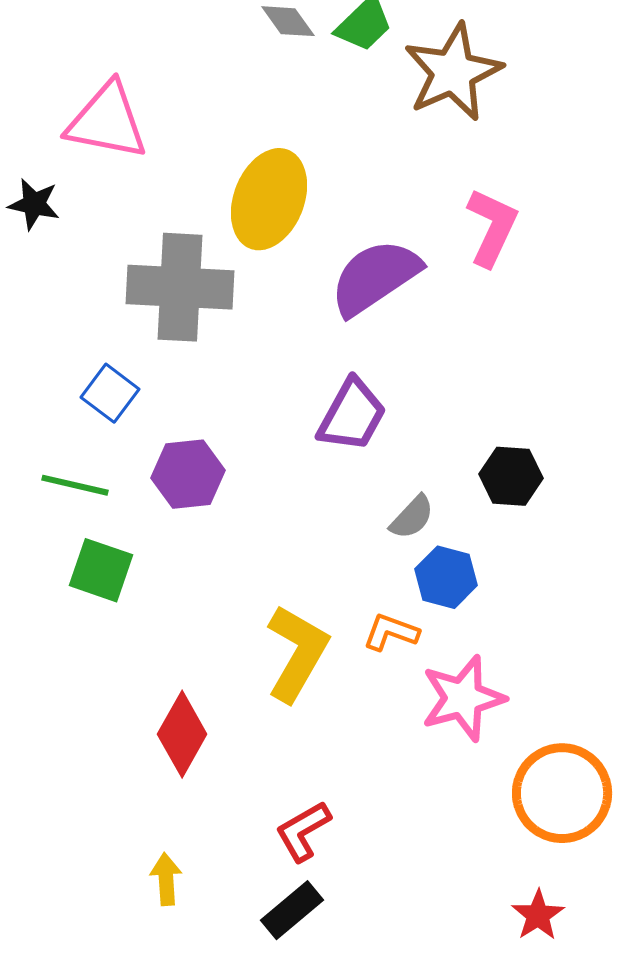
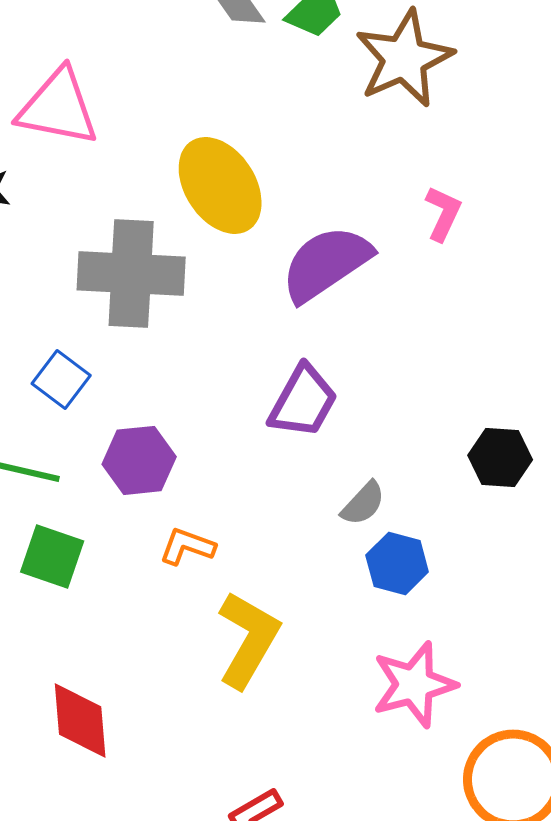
yellow ellipse: (269, 199) -> (220, 185), turned -54
pink L-shape: (492, 227) -> (443, 213), size x0.7
black hexagon: (511, 476) -> (500, 457), moved
orange L-shape: (391, 632) -> (187, 546), moved
red diamond: (182, 734) -> (80, 720), moved, turned -34

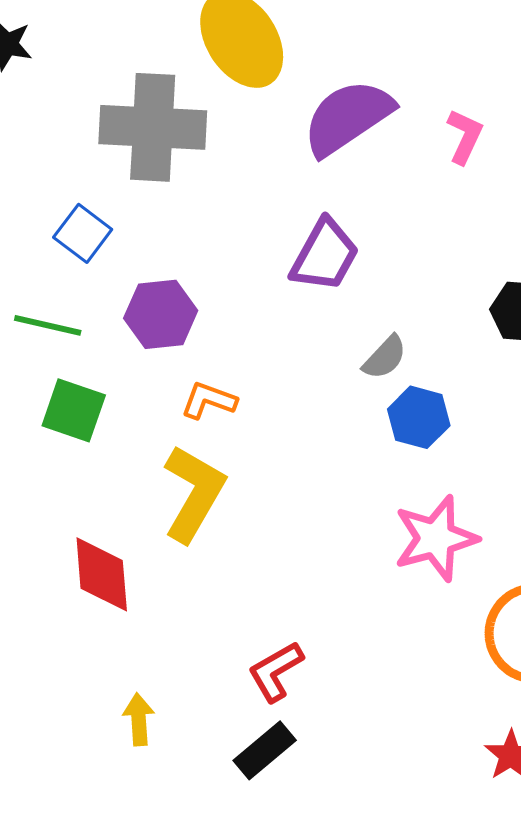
pink L-shape: (443, 213) -> (465, 136), moved
yellow L-shape: (248, 639) -> (194, 493), moved

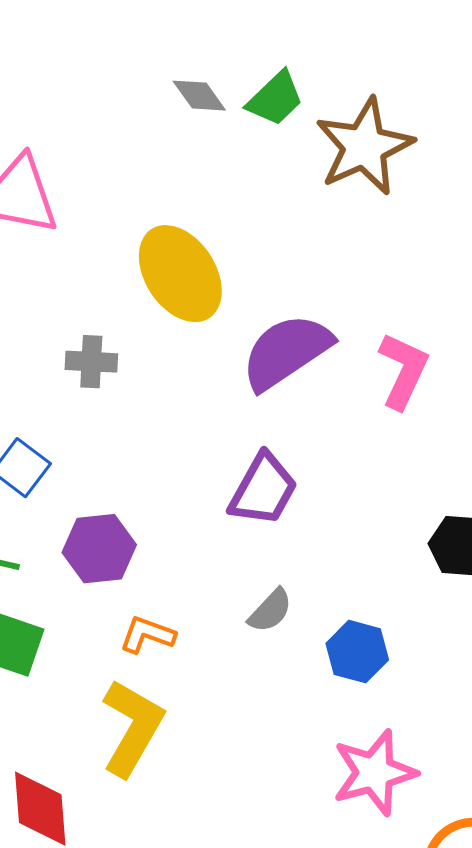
gray cross: (153, 127) -> (91, 362), size x0.5
pink L-shape: (465, 136) -> (403, 371), size x1.4
gray semicircle: (385, 357) -> (270, 611), moved

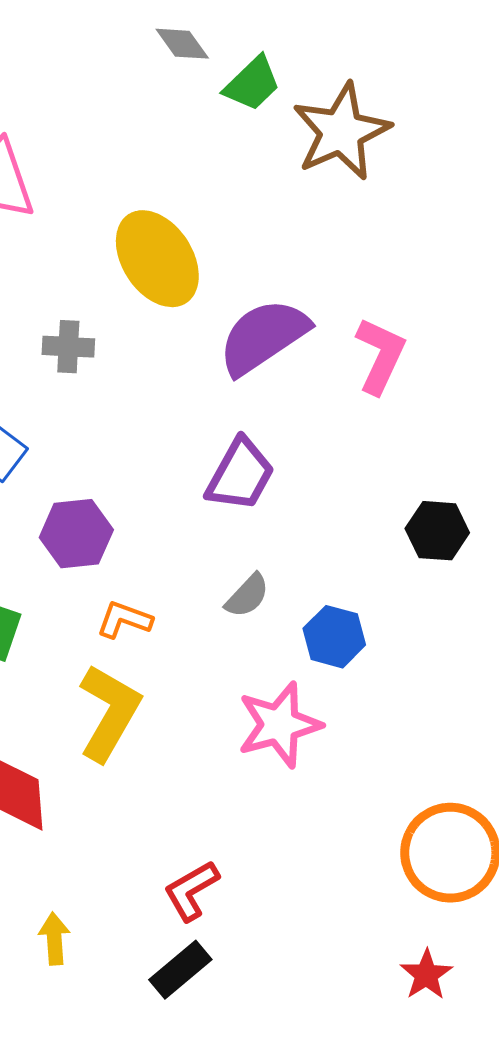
gray diamond: (199, 96) -> (182, 44), moved
pink star: (374, 773) -> (279, 725), moved

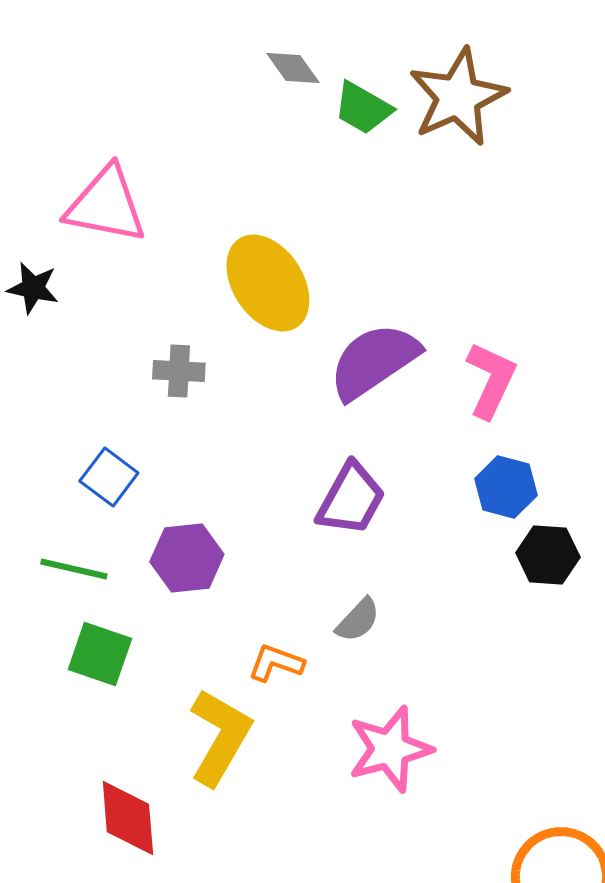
green trapezoid: (252, 84) -> (363, 108), turned 74
brown star: (341, 132) -> (458, 97), moved
orange L-shape: (124, 620) -> (276, 663), moved
blue hexagon: (334, 637) -> (506, 487), moved

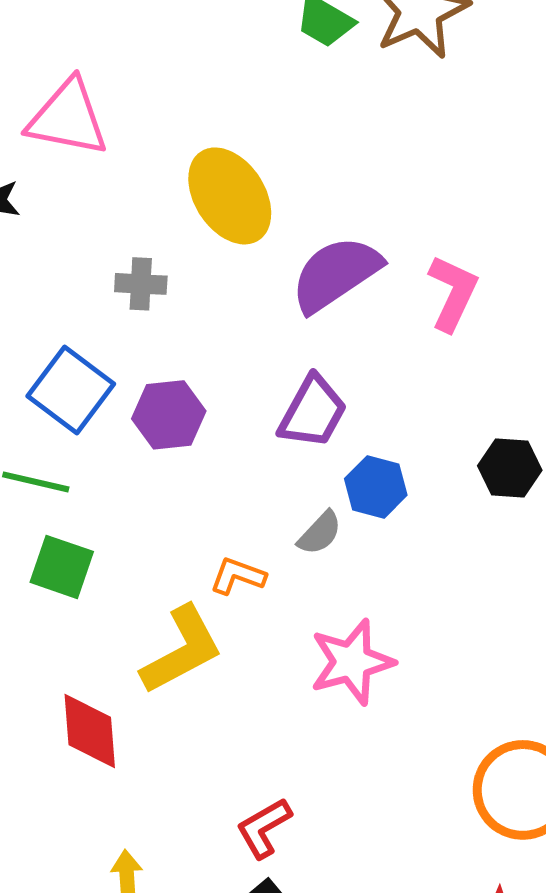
blue square: (109, 477) -> (71, 390), size x1.5
blue hexagon: (506, 487) -> (376, 487), moved
purple hexagon: (187, 558) -> (169, 415), moved
yellow L-shape: (220, 737) -> (182, 650), turned 32

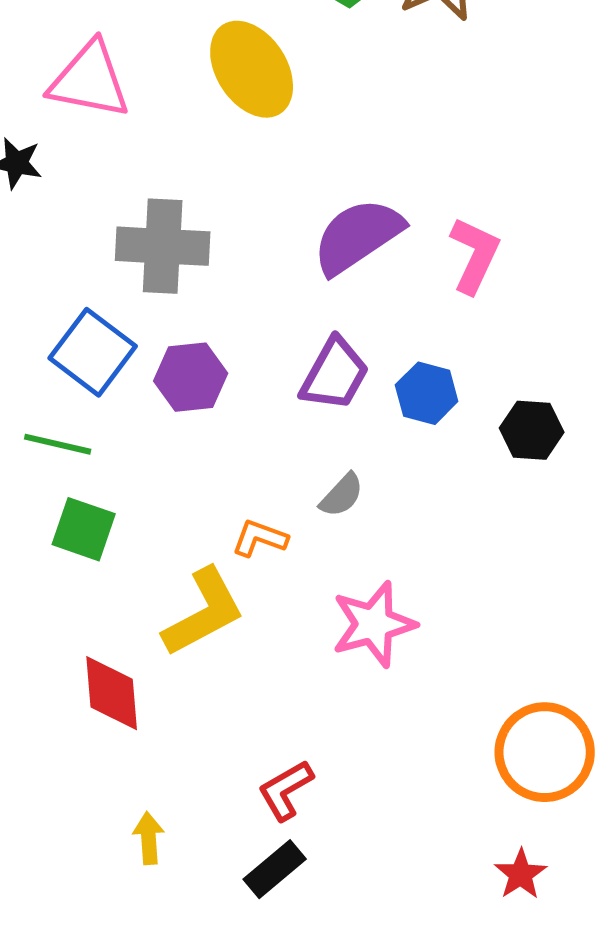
yellow ellipse: (230, 196) -> (252, 69), moved
gray cross: (141, 284) -> (163, 246), size x1.8
blue hexagon: (376, 487) -> (427, 393), moved

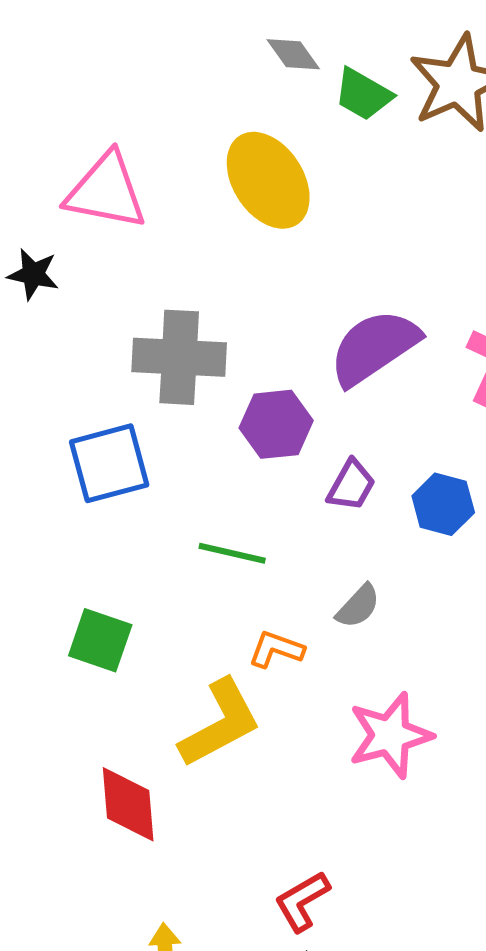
blue square: (93, 352) -> (109, 463), turned 38
purple trapezoid: (335, 374) -> (351, 485), size x0.7
purple hexagon: (191, 377) -> (276, 424), moved
green line: (58, 444) -> (232, 553), moved

